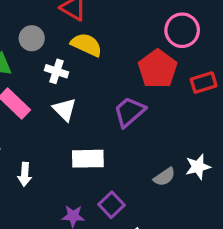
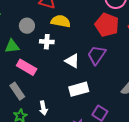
white triangle: (65, 109) -> (72, 61), moved

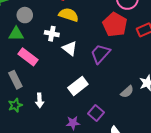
gray circle: (27, 26) -> (25, 15), moved
white triangle: (72, 61) -> (70, 48), moved
white rectangle: (79, 89) -> (78, 86), turned -30

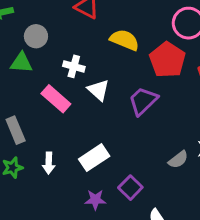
yellow semicircle: (69, 15) -> (125, 40), moved
pink rectangle: (28, 57) -> (56, 99), moved
white rectangle: (78, 86) -> (94, 158), moved

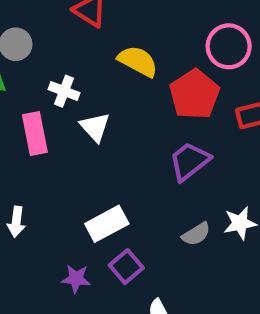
pink rectangle: (56, 99) -> (35, 133), turned 32
purple trapezoid: (143, 101) -> (189, 161), moved
white rectangle: (94, 158) -> (107, 224), moved

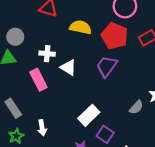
purple trapezoid: (189, 161) -> (107, 66), moved

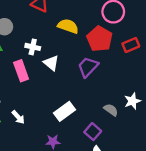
gray semicircle: (136, 107) -> (111, 110), turned -104
white arrow: (42, 128) -> (18, 117), turned -40
purple square: (105, 134) -> (93, 132), moved

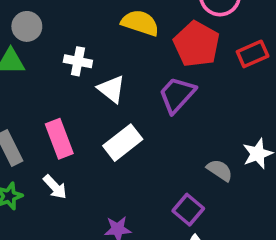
pink rectangle: (21, 71) -> (59, 139), moved
white rectangle: (65, 111) -> (123, 143), moved

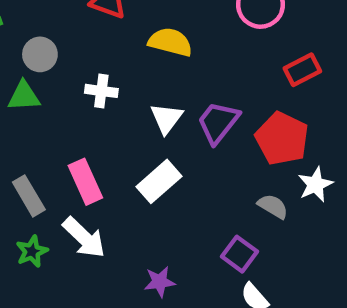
red pentagon: (197, 44) -> (282, 139), moved
white triangle: (111, 89) -> (166, 118), moved, turned 32
white arrow: (55, 187) -> (84, 238), size x1.5

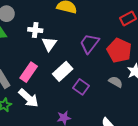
white triangle: (166, 118) -> (49, 44), moved
pink rectangle: (85, 182) -> (29, 72), turned 60
purple square: (239, 254) -> (81, 87), moved

